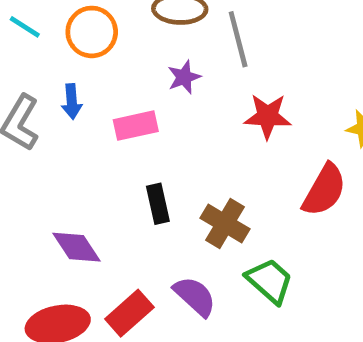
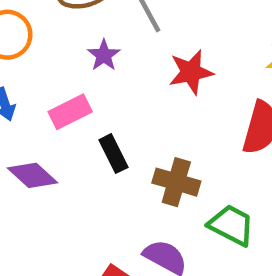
black rectangle: (158, 204) -> (113, 154), moved
purple diamond: (76, 247) -> (33, 175), moved

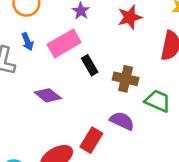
pink rectangle: (70, 112) -> (64, 43), size x1.4
purple diamond: (33, 175) -> (48, 95), moved

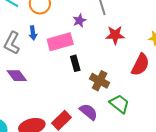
purple diamond: (48, 95) -> (17, 76), moved

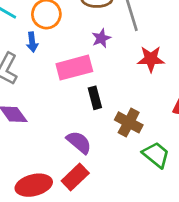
blue arrow: (33, 33) -> (32, 42), moved
purple semicircle: (89, 112) -> (79, 142), moved

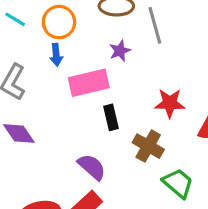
blue arrow: (32, 42) -> (56, 55), moved
red star: (151, 59) -> (170, 103), moved

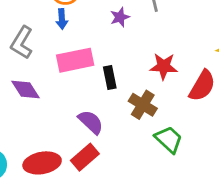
pink rectangle: (89, 83) -> (75, 60), moved

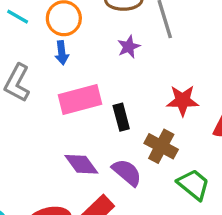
purple diamond: (25, 89) -> (81, 164), moved
purple semicircle: (91, 122) -> (127, 172), moved

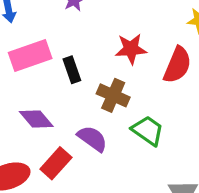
purple semicircle: (127, 172) -> (92, 139), moved

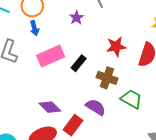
black rectangle: (72, 70) -> (79, 63), turned 63
purple diamond: (36, 119) -> (50, 107), moved

